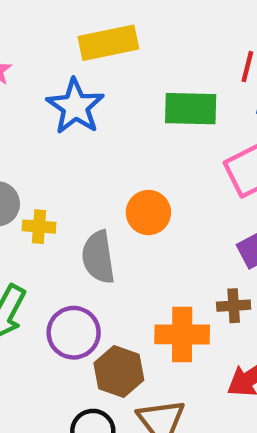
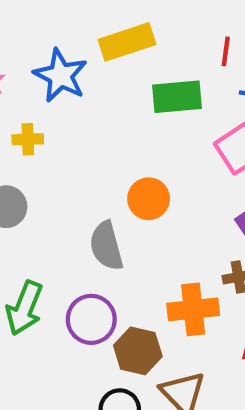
yellow rectangle: (108, 43) -> (127, 42), moved
blue star: (75, 106) -> (61, 76), moved
yellow cross: (39, 227) -> (28, 139), moved

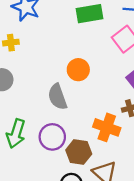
orange cross: (193, 309) -> (107, 127), turned 30

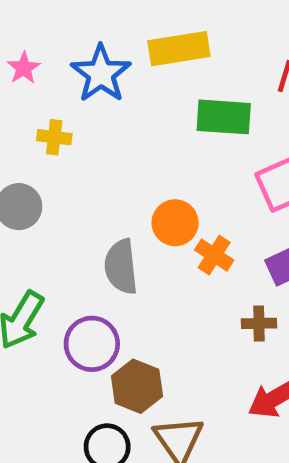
orange cross: (107, 127) -> (214, 255), moved, size x0.7

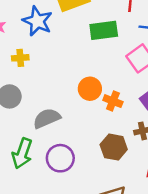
gray semicircle: (121, 267) -> (47, 118), moved, turned 84
brown hexagon: (137, 386) -> (114, 147), moved

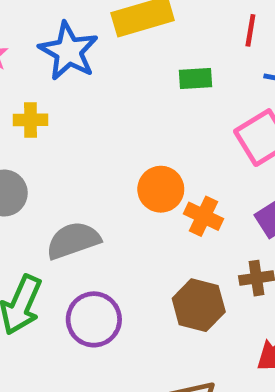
green rectangle: (104, 30) -> (195, 78), size x0.6

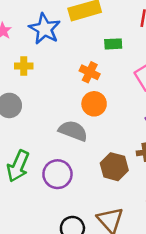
orange cross: (204, 216) -> (90, 72), moved
gray semicircle: (73, 240) -> (73, 131), moved, turned 40

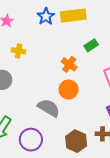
blue star: (45, 29) -> (46, 16), moved, size x0.7
green rectangle: (113, 44) -> (91, 45), turned -40

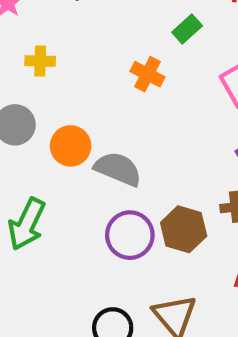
orange circle: (69, 90) -> (71, 146), moved
purple circle: (31, 140) -> (130, 235), moved

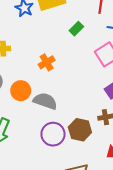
orange cross: (147, 74) -> (47, 62), moved, turned 35

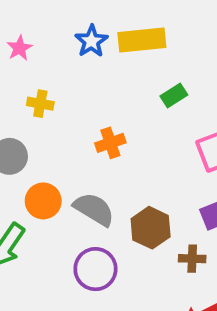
orange circle: (21, 91) -> (43, 201), moved
brown hexagon: (80, 130) -> (151, 228), moved

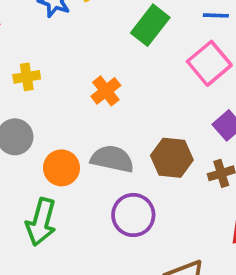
green rectangle: (174, 95) -> (150, 25), size x1.5

